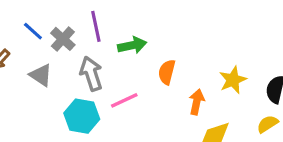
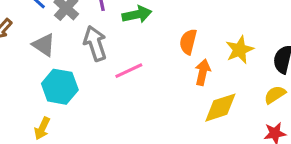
orange semicircle: (167, 72) -> (188, 42), moved
cyan hexagon: (82, 116) -> (60, 87), moved

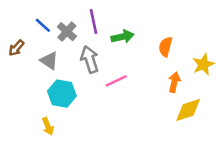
orange semicircle: (188, 42) -> (165, 47), moved
yellow arrow: (42, 128) -> (48, 126), turned -48

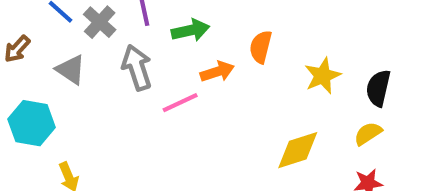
orange arrow: (174, 82) -> (217, 72), moved, turned 60
cyan hexagon: (62, 94) -> (32, 123), moved

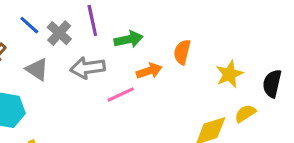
gray arrow: (137, 67) -> (88, 68), turned -80
yellow semicircle: (368, 134) -> (245, 113), moved

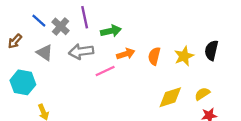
orange semicircle: (182, 52) -> (154, 56), moved
black semicircle: (272, 84) -> (211, 50), moved
yellow semicircle: (245, 113) -> (202, 94), moved

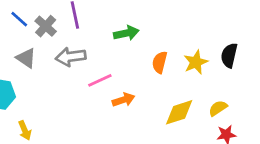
green arrow: (111, 31) -> (126, 33), moved
orange arrow: (126, 54) -> (123, 100), moved

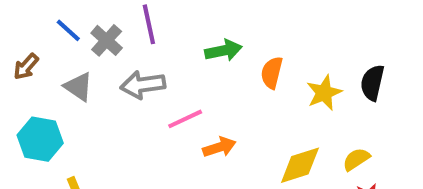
orange semicircle: (160, 62) -> (272, 73), moved

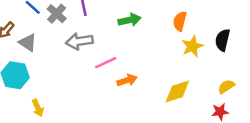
orange semicircle: (272, 73) -> (180, 21), moved
gray triangle: (78, 87) -> (28, 43), moved
yellow semicircle: (356, 159) -> (226, 87), moved

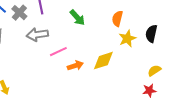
green arrow: (130, 20) -> (77, 18), turned 60
yellow diamond: (177, 92) -> (103, 61), moved

